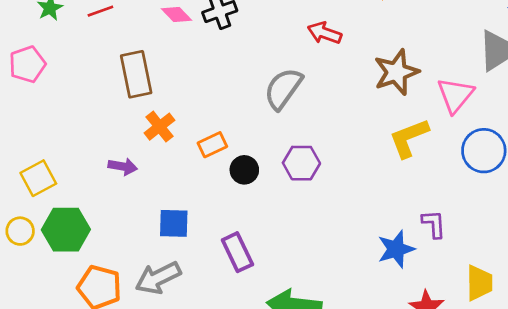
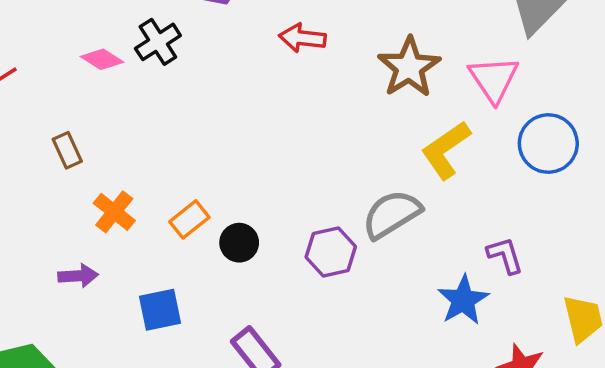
brown rectangle: (136, 74) -> (67, 150), size x0.6
gray semicircle: (283, 89) -> (392, 214), moved, turned 36
purple hexagon: (301, 163) -> (331, 252), moved
blue square: (174, 223) -> (160, 310), moved

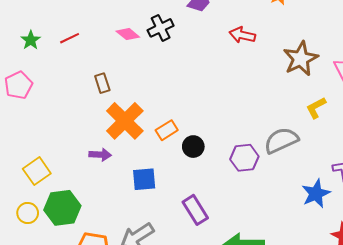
yellow L-shape: (446, 150) -> (316, 108), size x0.7
orange cross: (114, 212) -> (125, 121), size x1.6

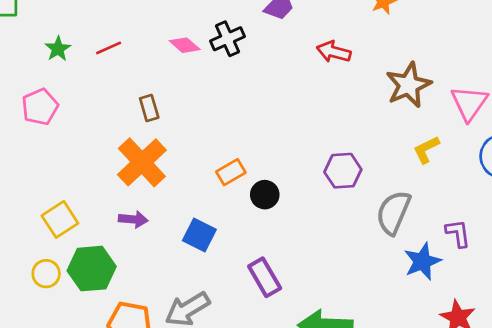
orange cross: (125, 121) -> (142, 162), moved
gray semicircle: (281, 140) -> (393, 212), moved, turned -44
purple arrow: (100, 155) -> (133, 219), moved
purple hexagon: (244, 158) -> (343, 171), moved
blue square: (144, 179) -> (199, 235), turned 30

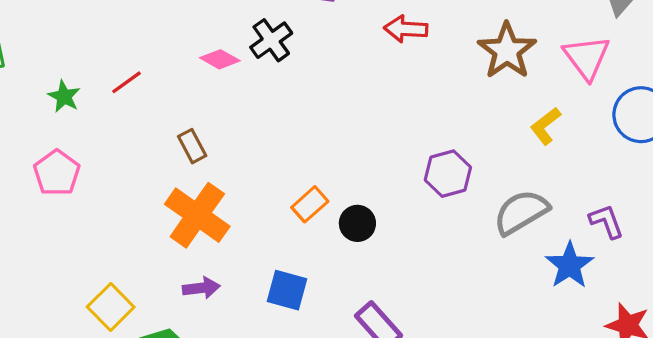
gray semicircle: (393, 212) -> (521, 212), turned 48

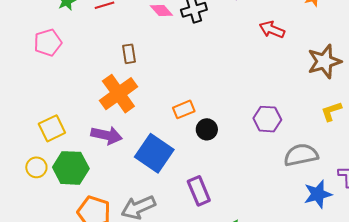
purple arrow: (201, 288) -> (107, 135), size x1.4
blue square: (287, 290) -> (154, 153), size x1.5

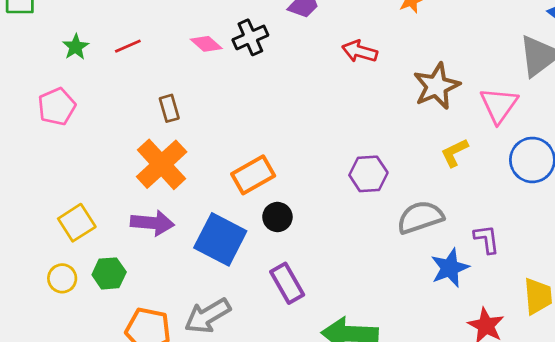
orange rectangle: (184, 109) -> (253, 175), size x1.4
black circle: (207, 129) -> (277, 217), moved
green hexagon: (71, 168) -> (109, 273), size x0.7

